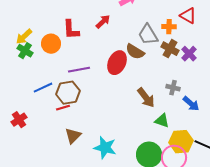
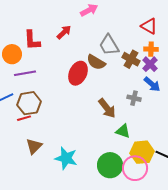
orange cross: (169, 27) -> (151, 49), moved
purple line: (79, 70) -> (25, 73), moved
blue arrow: (191, 104) -> (152, 84), moved

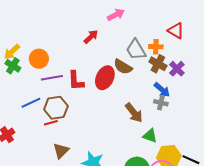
red L-shape: (32, 40) -> (76, 81), moved
orange cross: (151, 49) -> (156, 47), moved
blue arrow: (152, 84) -> (162, 90), moved

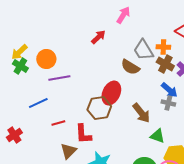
pink arrow: (116, 15) -> (123, 15), turned -30
red ellipse: (105, 78) -> (111, 93), moved
red L-shape: (76, 81) -> (83, 134), moved
brown hexagon: (56, 108) -> (99, 108), moved

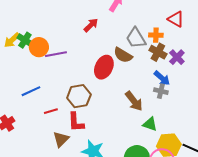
green cross: (20, 66) -> (25, 40), moved
purple line: (59, 78) -> (56, 54), moved
red ellipse: (111, 93) -> (104, 67), moved
brown hexagon: (99, 108) -> (79, 96), moved

